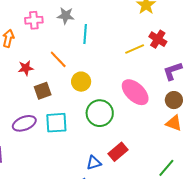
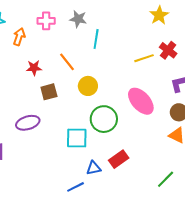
cyan square: (56, 123) -> (77, 138), moved

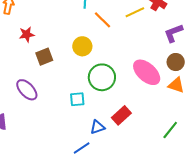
orange line: (67, 62) -> (103, 20), moved
pink ellipse: (141, 101) -> (147, 72), moved
purple ellipse: (28, 123) -> (27, 90), turned 70
cyan square: (77, 138) -> (77, 99), size x0.7

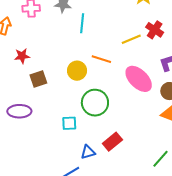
orange line: (103, 20) -> (101, 59), moved, turned -30
pink ellipse: (147, 72) -> (139, 79), moved
purple ellipse: (27, 90) -> (19, 111), turned -50

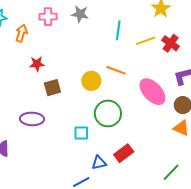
cyan line: (82, 23) -> (118, 30), moved
yellow line: (131, 39) -> (146, 41), moved

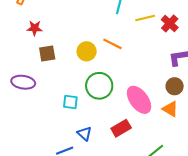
pink ellipse: (153, 92) -> (139, 100), moved
red rectangle: (124, 153) -> (121, 128), moved
blue triangle: (99, 163) -> (84, 134), turned 49

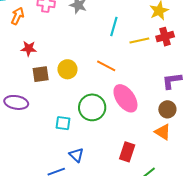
red cross: (170, 23) -> (165, 37), moved, turned 30
yellow circle: (87, 51) -> (67, 69), moved
pink ellipse: (139, 100) -> (125, 98), moved
red rectangle: (121, 128) -> (127, 152), moved, turned -42

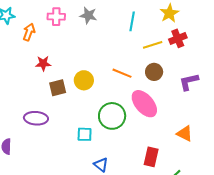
cyan line: (114, 26) -> (132, 21), moved
brown circle: (167, 109) -> (154, 72), moved

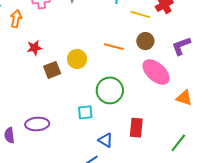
yellow line: (153, 45) -> (140, 14), turned 42
pink ellipse: (144, 104) -> (156, 72), moved
purple ellipse: (36, 118) -> (37, 124), moved
red rectangle: (151, 157) -> (136, 128), moved

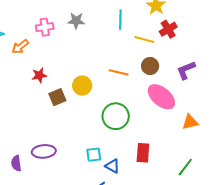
orange arrow: (16, 19) -> (20, 47), turned -138
orange triangle: (184, 98) -> (190, 122), turned -30
cyan square: (85, 112) -> (94, 155), moved

